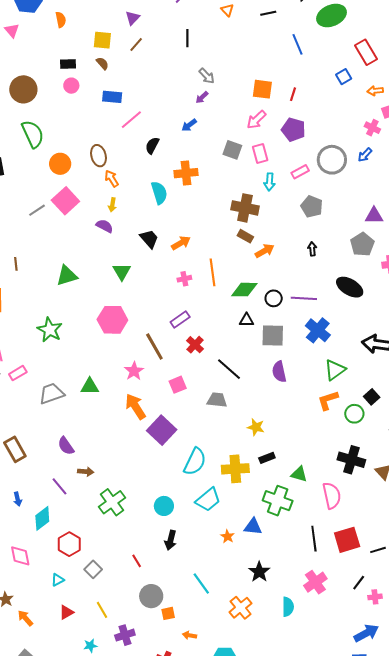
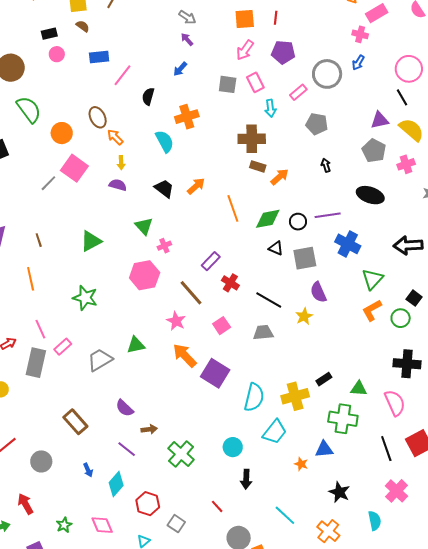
purple arrow: (202, 97) -> (187, 39), turned 104
pink cross: (184, 279) -> (164, 246), moved
black triangle: (247, 320) -> (276, 248), turned 35
yellow star: (256, 427) -> (304, 316), moved, turned -30

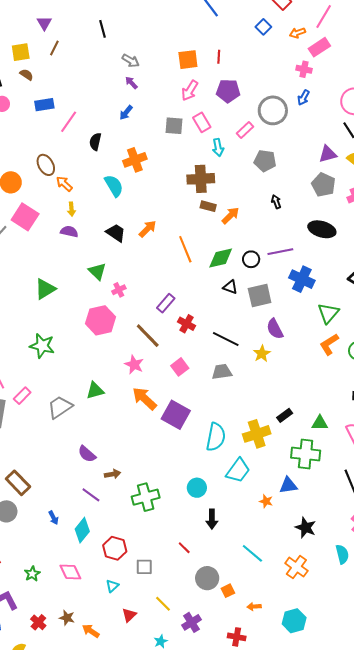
brown rectangle: (75, 422) -> (18, 483), moved
green cross: (181, 454) -> (146, 497), turned 36
gray square: (176, 524) -> (144, 567), turned -30

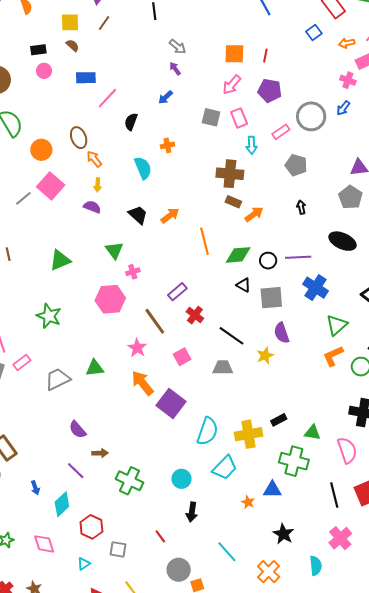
orange cross: (135, 160) -> (167, 145), size x0.6
green cross: (146, 497) -> (129, 481), turned 32

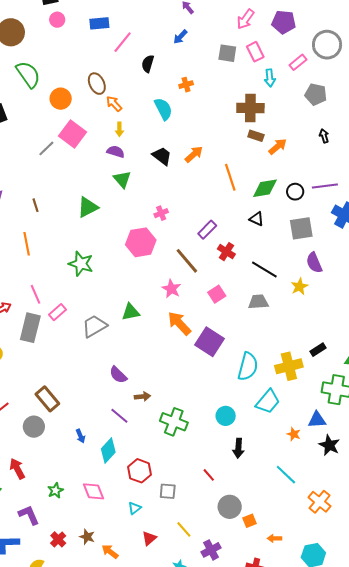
green triangle: (114, 250) -> (122, 179), moved
black triangle: (244, 285) -> (257, 219), moved
black star: (283, 534) -> (329, 445), moved
cyan line: (227, 552) -> (286, 475), moved

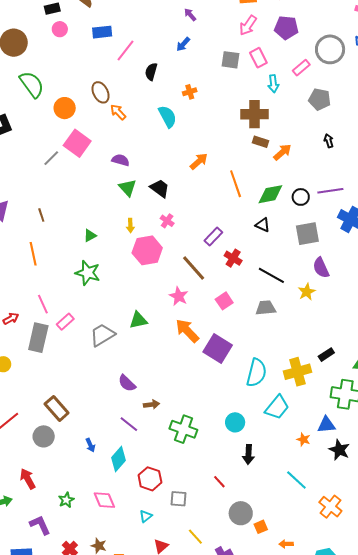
yellow arrow: (119, 129) -> (130, 226), moved
black trapezoid: (162, 156) -> (160, 188), moved
green triangle: (88, 207) -> (90, 236), moved, size x0.6
pink cross: (161, 213) -> (167, 221), turned -32

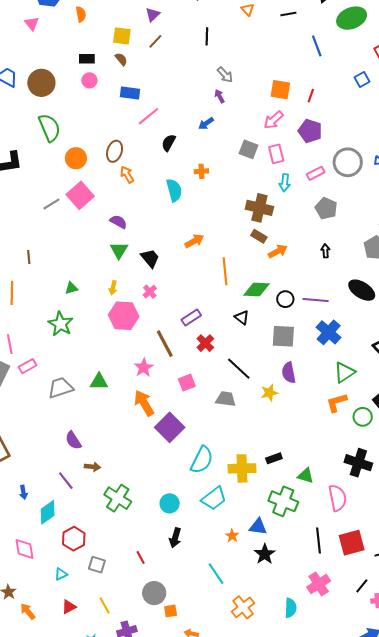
brown ellipse: (101, 92) -> (115, 151), turned 30

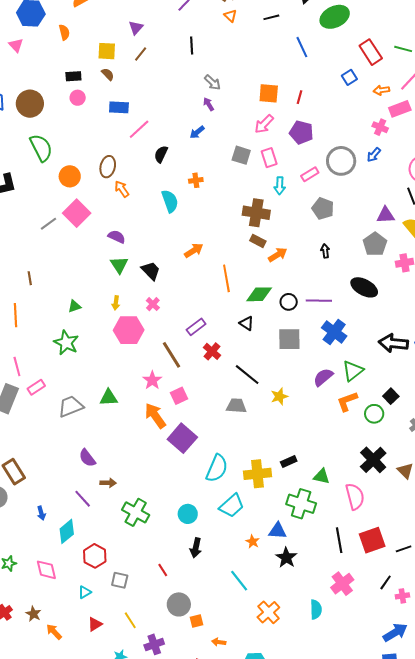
purple semicircle: (289, 373) -> (323, 377), moved, turned 65
pink square: (187, 383) -> (179, 396), moved
black cross: (358, 463) -> (373, 460), turned 32

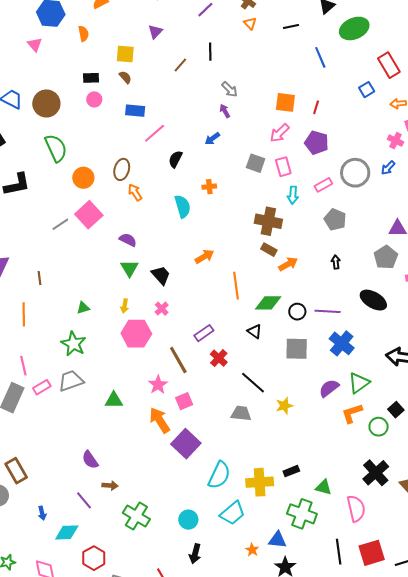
brown line: (141, 54) -> (180, 65), moved
gray trapezoid: (71, 406) -> (71, 381), moved
cyan diamond: (67, 531) -> (67, 532), turned 35

